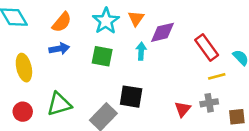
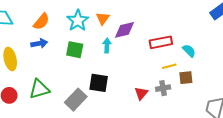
red rectangle: (207, 47) -> (161, 42), turned -65
brown square: (237, 117) -> (186, 78), moved

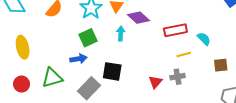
purple diamond: (125, 30) -> (139, 18), turned 55
blue arrow: (39, 43) -> (78, 59), moved
green square: (75, 50) -> (88, 38), turned -36
brown square: (186, 78) -> (221, 65), moved

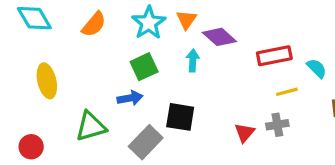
red circle: (21, 84) -> (31, 147), moved

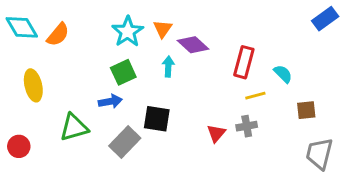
orange semicircle: (94, 24) -> (58, 35), moved
red rectangle: (274, 56) -> (244, 62), turned -64

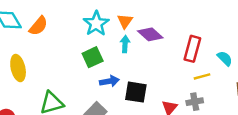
cyan arrow: (168, 67) -> (125, 44), moved
blue arrow: (110, 101) -> (109, 81), moved
black square: (157, 119) -> (136, 92), moved

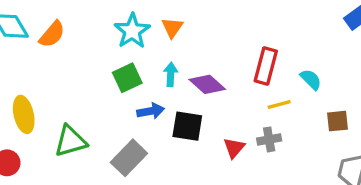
purple diamond: (150, 34) -> (207, 84), moved
cyan arrow: (125, 44) -> (171, 74), moved
yellow ellipse: (18, 68) -> (24, 114), moved

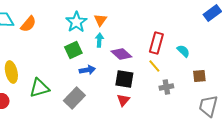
cyan arrow: (171, 74) -> (99, 40), moved
yellow line: (279, 104) -> (154, 66), moved, turned 64
black square: (187, 126) -> (124, 79), moved
gray cross: (269, 139) -> (166, 87), moved
red triangle: (234, 148) -> (123, 100), moved

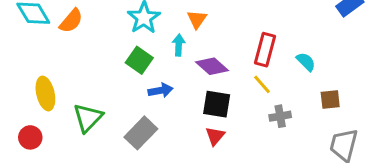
orange triangle: (100, 20) -> (197, 19), moved
green square: (73, 50) -> (139, 60), turned -30
green triangle: (39, 88) -> (88, 118), turned -30

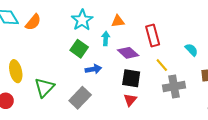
orange triangle: (197, 19) -> (118, 21), turned 48
red rectangle: (265, 50) -> (153, 35), moved, turned -30
gray cross: (280, 116) -> (174, 87), size x1.5

